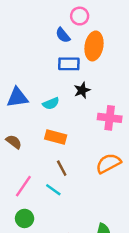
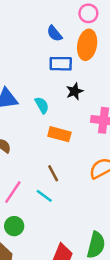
pink circle: (80, 16) -> (88, 13), moved
cyan semicircle: (51, 103) -> (42, 105), turned -98
orange rectangle: (56, 137) -> (59, 134), moved

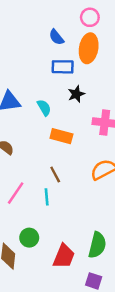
cyan line: (44, 196) -> (47, 197), turned 49
green circle: (14, 226) -> (29, 238), moved

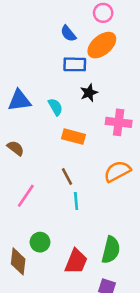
orange ellipse: (89, 48) -> (102, 45), turned 40
cyan line: (47, 197) -> (76, 201), moved

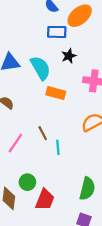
cyan semicircle: (55, 107) -> (40, 68), size x1.6
brown line: (67, 176) -> (43, 133), moved
red trapezoid: (76, 261) -> (45, 200), moved

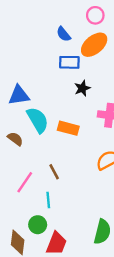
cyan semicircle: (40, 68) -> (38, 120), moved
cyan line: (58, 147) -> (48, 200), moved

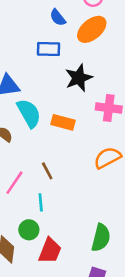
blue rectangle: (69, 62) -> (49, 49), moved
black star: (82, 88) -> (79, 78), size x1.5

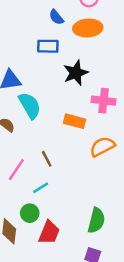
orange ellipse: (92, 29) -> (88, 28), turned 36
orange rectangle: (63, 122) -> (74, 121), moved
cyan line: (41, 202) -> (41, 188), turned 63

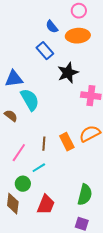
blue rectangle: (48, 46) -> (45, 51), turned 48
orange rectangle: (74, 121) -> (67, 142), moved, turned 48
brown line: (47, 159) -> (44, 144), turned 32
green circle: (30, 213) -> (23, 184), moved

